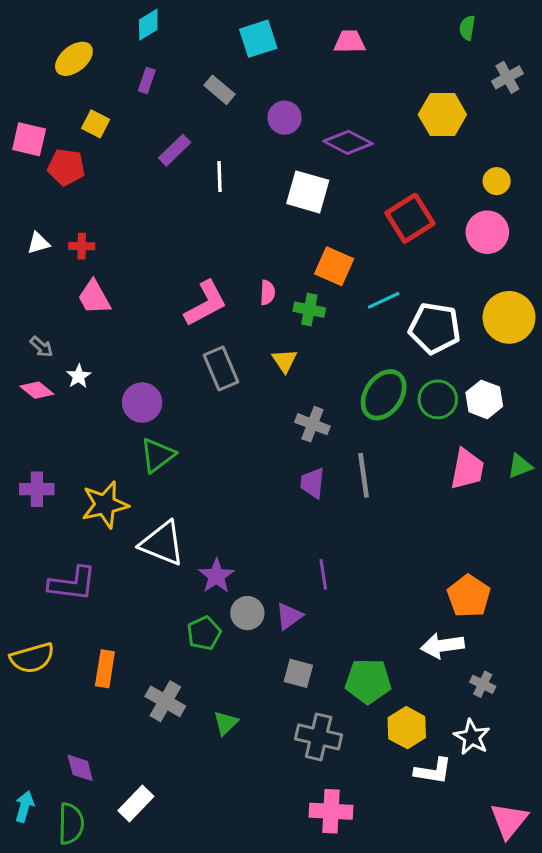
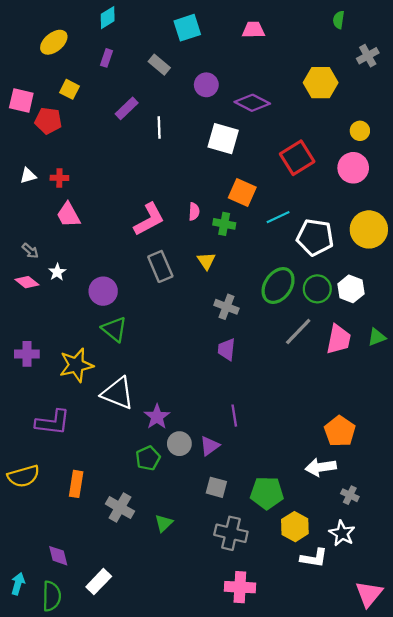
green triangle: (158, 455) -> (114, 329), turned -44
gray line: (363, 475) -> (298, 331), moved, turned 52

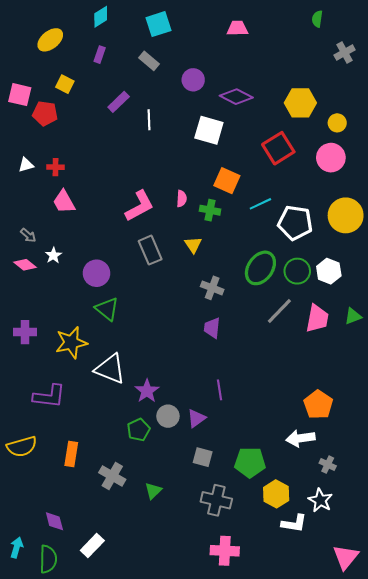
cyan square: (187, 28) -> (159, 24), moved
yellow hexagon: (321, 83) -> (300, 103), moved

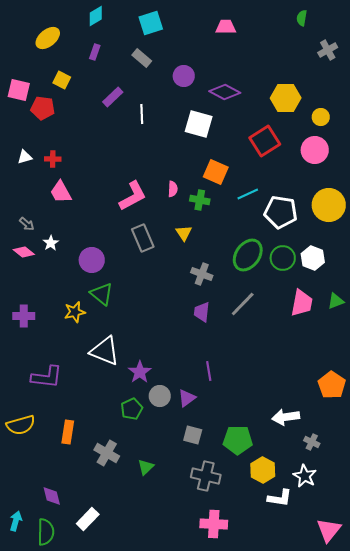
gray line: (279, 311) -> (243, 304), moved
yellow star: (71, 343) -> (75, 312), moved, size x0.7
orange pentagon: (318, 405) -> (332, 385), moved

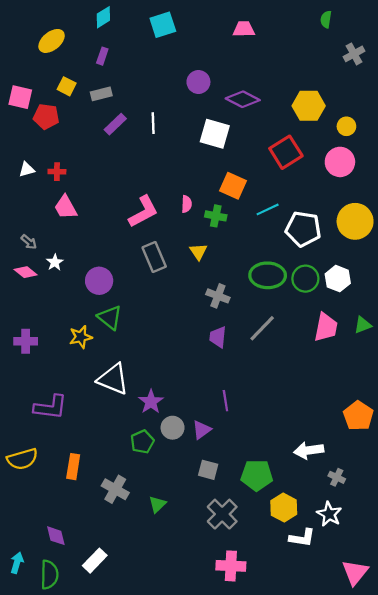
gray rectangle: (142, 58) -> (101, 94), moved, turned -54
purple rectangle: (113, 97) -> (115, 124), moved
green ellipse: (248, 255) -> (268, 275), turned 56
gray cross: (206, 476) -> (222, 514), turned 32

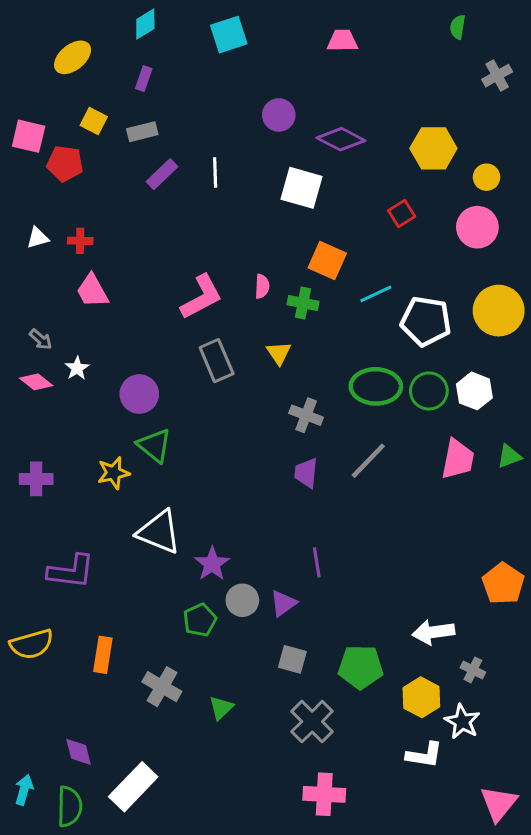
red square: (286, 152) -> (402, 214), size x0.6
yellow hexagon: (284, 508) -> (421, 697), moved
white rectangle: (95, 561) -> (133, 787), size x1.4

